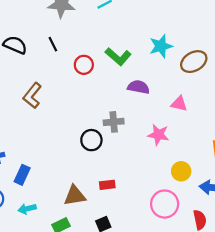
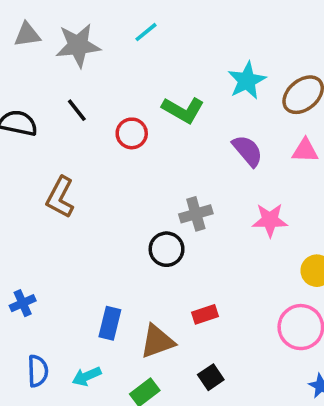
purple semicircle: (138, 87) -> (248, 151), moved, turned 50
pink triangle: (179, 104) -> (305, 150), moved
blue rectangle: (22, 175) -> (110, 323), moved

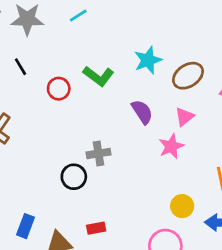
pink triangle: (305, 150) -> (184, 117), turned -48
pink star: (270, 220) -> (171, 146), moved, turned -30

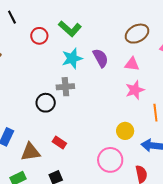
cyan star: (148, 60) -> (72, 58), moved
pink triangle: (184, 117) -> (132, 64), turned 42
pink star: (171, 146) -> (135, 90), moved
red rectangle: (96, 228) -> (59, 142), turned 40

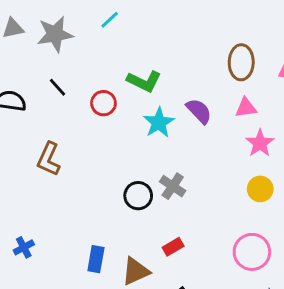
brown ellipse: (137, 34) -> (241, 62), turned -45
gray cross: (65, 87) -> (173, 186), moved, turned -36
yellow circle: (125, 131) -> (260, 189), moved
red rectangle: (59, 142) -> (173, 247), turned -48

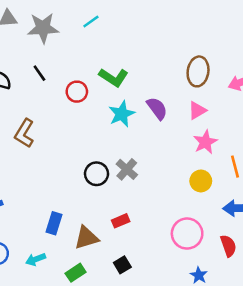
pink triangle: (246, 108) -> (197, 110), turned -30

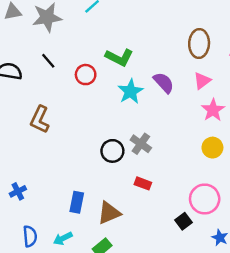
red rectangle: (121, 221) -> (143, 183), moved, turned 49
black square: (122, 265) -> (183, 221), moved

